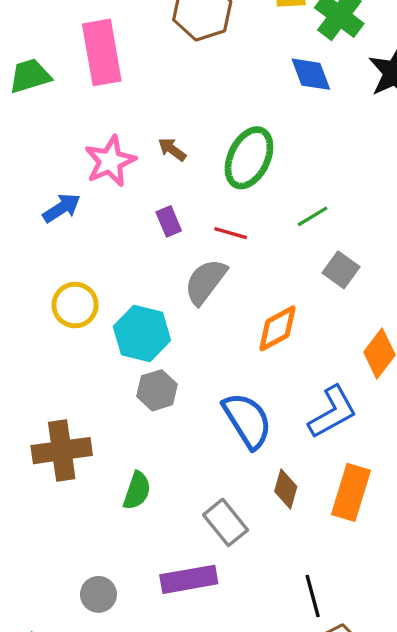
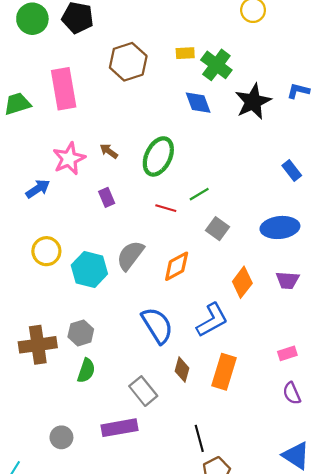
red line: (231, 233) -> (166, 208), moved
gray semicircle: (205, 282) -> (130, 255), moved
gray hexagon: (157, 390) -> (81, 333), moved

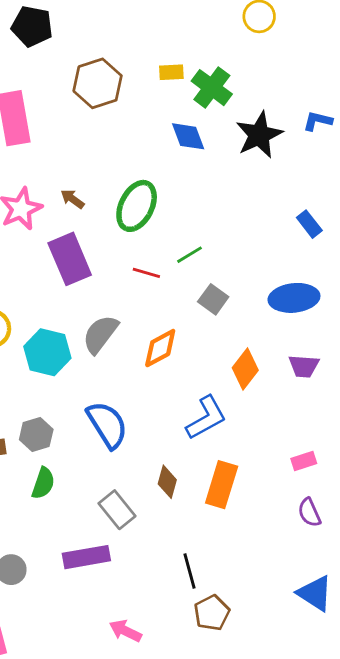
purple rectangle: (107, 197) -> (70, 259), size x2.0
blue semicircle: (157, 325) -> (107, 425), moved

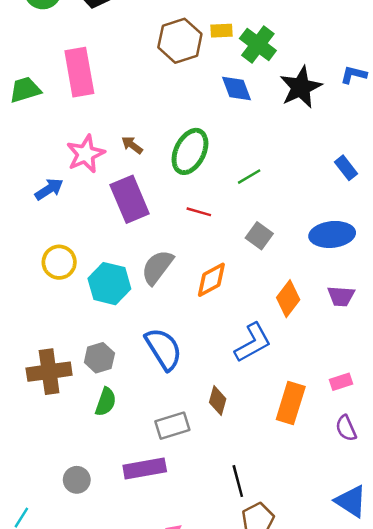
brown hexagon: (98, 83) -> (180, 41), moved
green line: (189, 255) -> (249, 177), moved
orange rectangle: (222, 485) -> (291, 403), moved
gray rectangle: (117, 510) -> (172, 426), turned -68

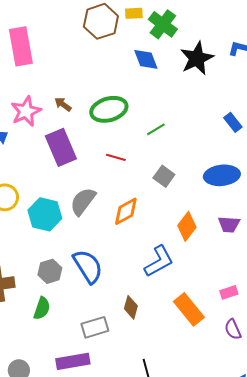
green ellipse: (190, 151) -> (109, 109), turned 48
gray hexagon: (99, 358) -> (50, 271), moved
orange rectangle: (291, 403) -> (189, 309), turned -56

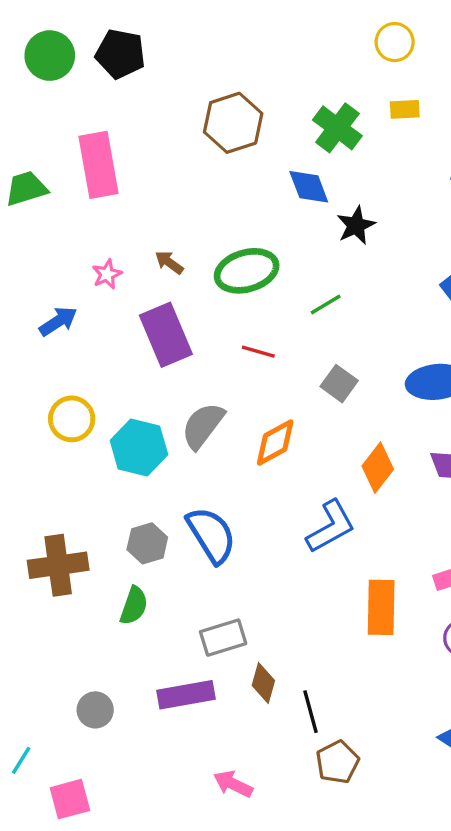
yellow rectangle: (134, 13) -> (405, 109), moved
black star: (197, 58) -> (356, 225), moved, size x0.7
pink star: (26, 111) -> (107, 274), size x0.6
brown diamond: (131, 307) -> (263, 683), moved
orange rectangle: (189, 309) -> (381, 607), turned 40

